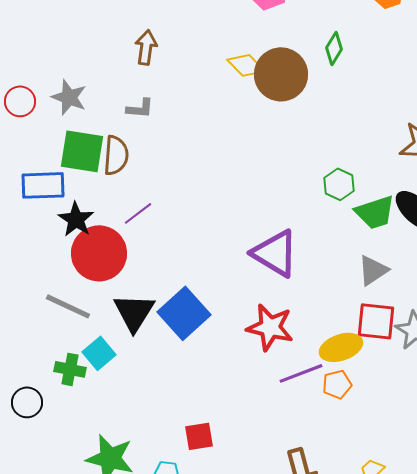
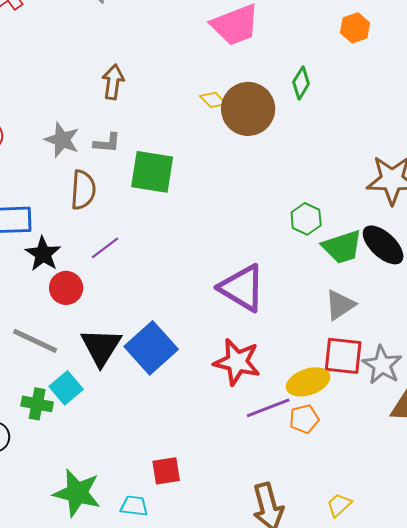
yellow diamond: (246, 65) -> (213, 100), size x0.7
gray star: (69, 97) -> (62, 140), moved
green square: (82, 151) -> (152, 172), moved
red circle: (99, 253) -> (66, 288), size x0.6

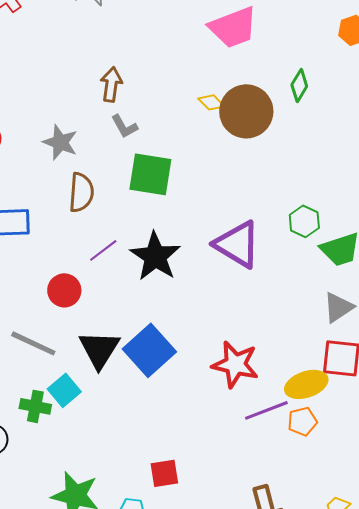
gray L-shape: (107, 143) -> (124, 126), moved, turned 56
black star: (43, 254) -> (155, 256), moved, size x1.4
purple triangle: (242, 288) -> (237, 244), moved

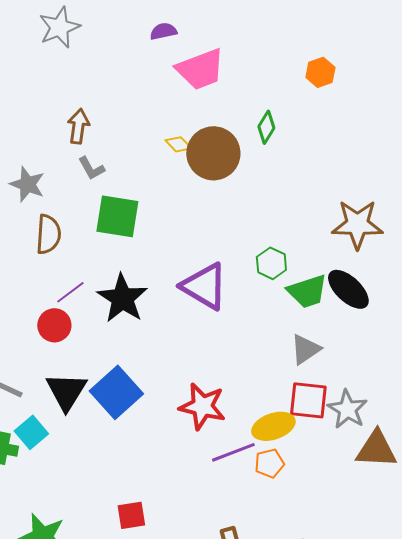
red circle: (64, 290) -> (54, 325), moved

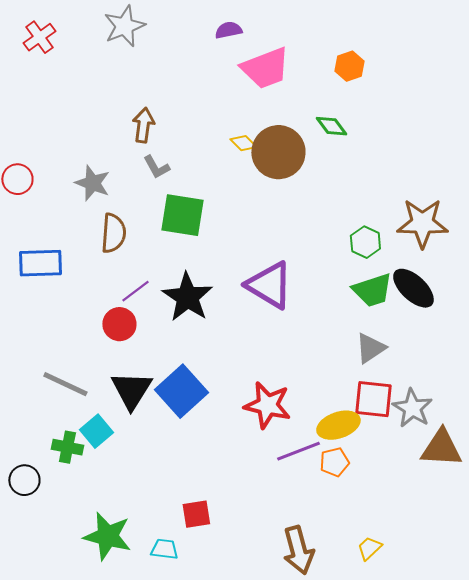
orange hexagon: (320, 72) -> (349, 66), moved
green diamond: (266, 127) -> (331, 126), turned -68
green hexagon: (271, 263) -> (365, 242), moved

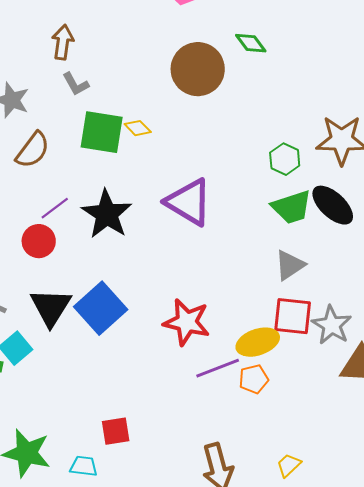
yellow diamond: (243, 143) -> (138, 128), moved
brown semicircle: (113, 233) -> (33, 150), turned 33

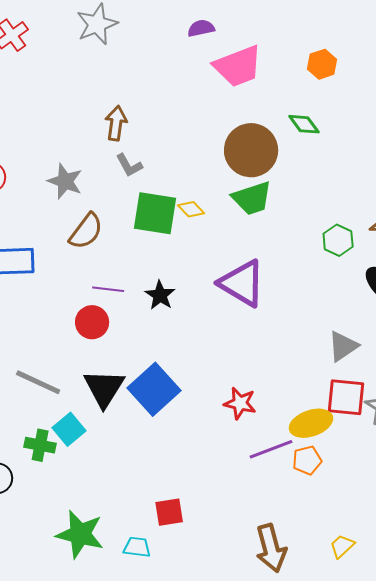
green trapezoid: (292, 207) -> (252, 198), moved
purple line: (55, 208) -> (108, 289), turned 44
black star: (107, 214) -> (160, 295), size x0.6
red star: (187, 322) -> (240, 403), size x0.7

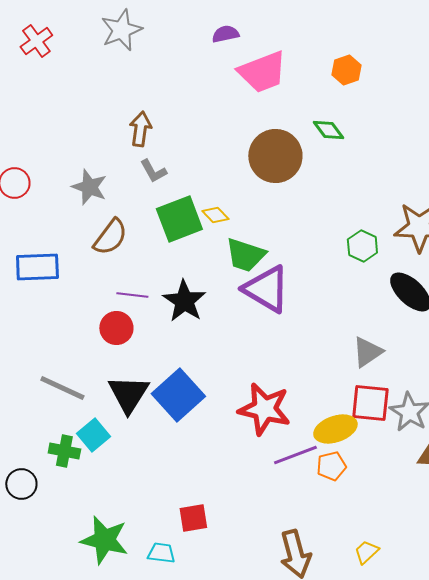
green trapezoid: (252, 198) -> (245, 255), moved, turned 36
green square: (155, 213) -> (179, 219), turned -30
black star: (160, 295) -> (184, 301), size x1.4
red star: (240, 403) -> (264, 409), size x1.6

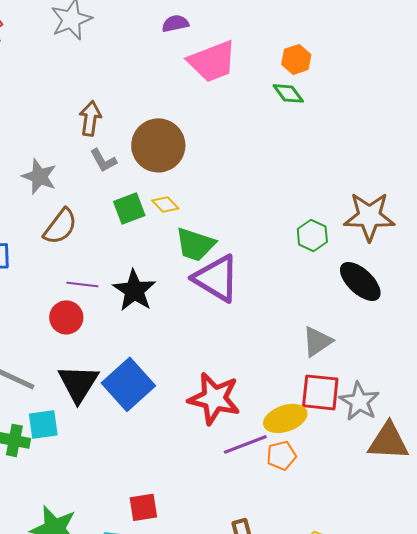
green diamond: (328, 130) -> (288, 93), moved
brown circle: (275, 156) -> (158, 145), moved
green square: (179, 219) -> (129, 208), size x0.7
cyan square: (93, 435) -> (43, 424), turned 32

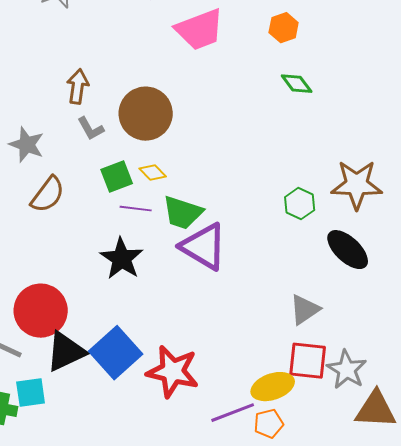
green diamond: (288, 93) -> (297, 84), moved
purple line: (82, 284) -> (136, 209), moved
red circle: (66, 317) -> (41, 311), moved, size x1.6
black triangle: (78, 383) -> (66, 352), turned 33
red star: (214, 398) -> (173, 372), moved

